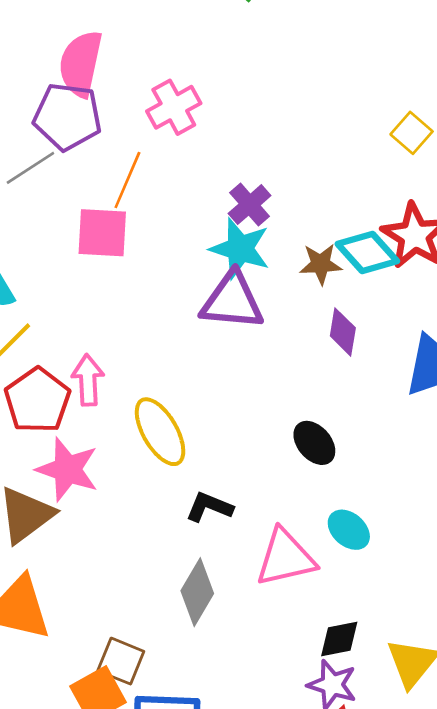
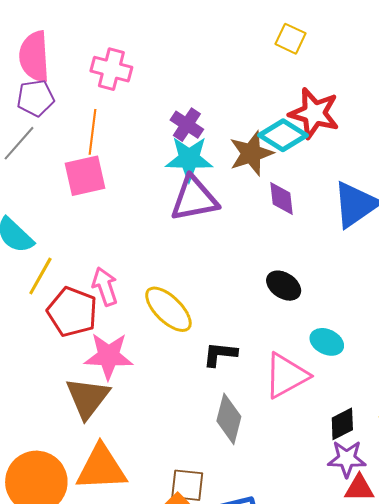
pink cross: (174, 107) -> (111, 69), turned -30
purple pentagon: (67, 117) -> (36, 98), size x0.7
brown star: (321, 264) -> (251, 153), size x1.4

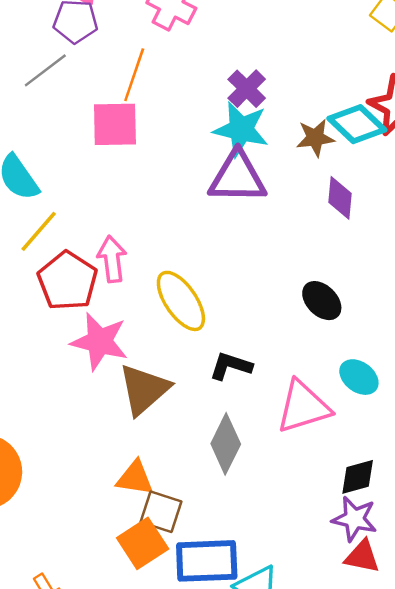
brown star: (251, 153) -> (315, 138), size x0.7
brown triangle: (87, 398) -> (144, 389), moved
orange triangle: (101, 468) -> (135, 478), moved, size x0.6

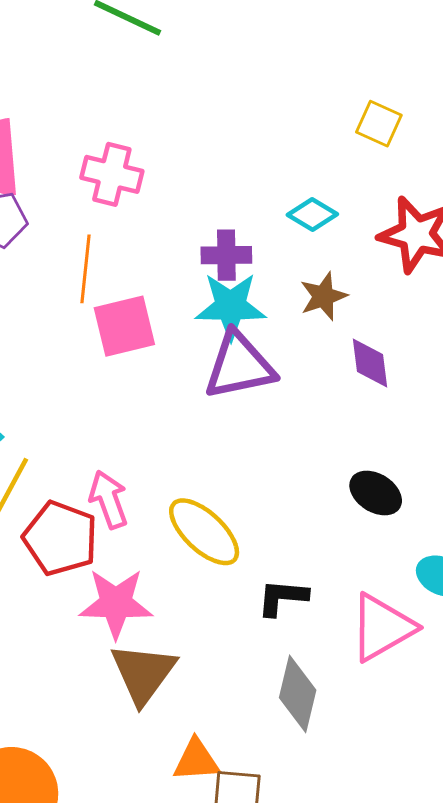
purple cross: (247, 89) -> (226, 255), turned -33
pink square: (115, 124) -> (124, 326), moved
cyan diamond: (357, 124) -> (312, 214), moved, size x0.7
brown triangle: (144, 389) -> (143, 673), moved

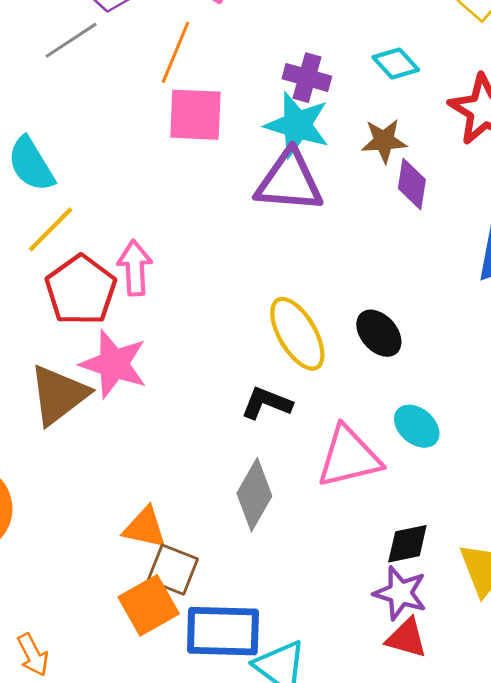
purple diamond: (370, 363) -> (412, 184), moved
yellow ellipse: (204, 532) -> (297, 334), moved
brown triangle: (143, 673) -> (59, 395), moved

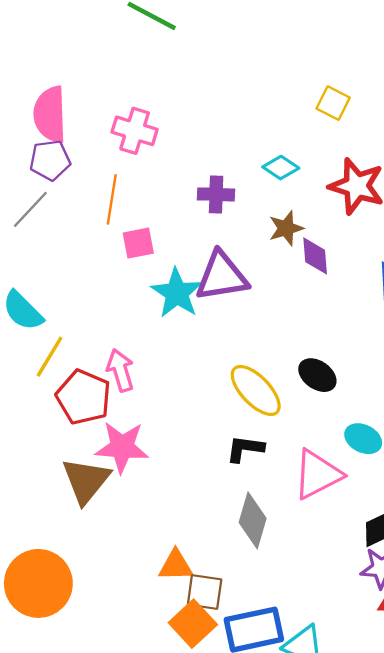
pink square: (195, 115) -> (138, 243), size x0.7
cyan star: (297, 125) -> (177, 293), moved, turned 30

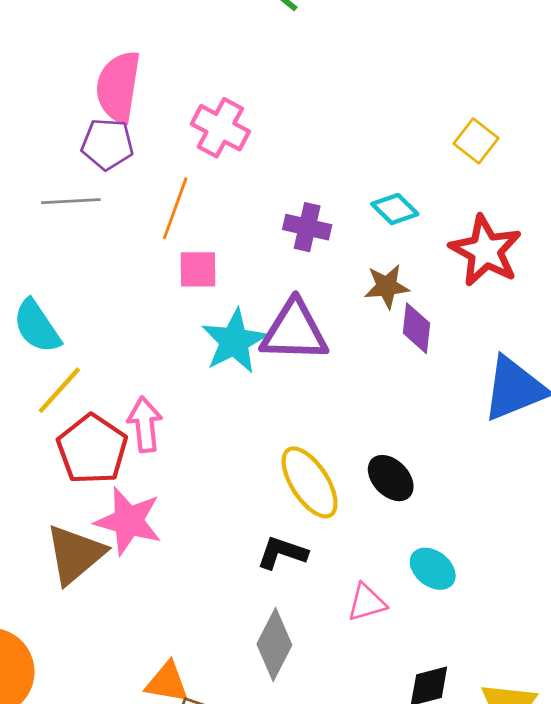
gray line: (30, 209) -> (71, 201), turned 33
pink triangle: (317, 474) -> (367, 603), size x0.6

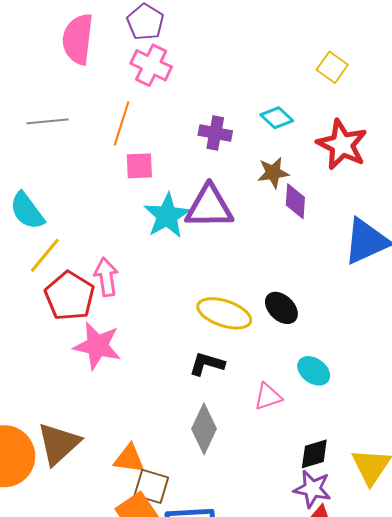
purple pentagon: (107, 144) -> (145, 22), moved, turned 30
yellow ellipse: (310, 482) -> (224, 313), turned -36
brown triangle: (75, 554) -> (59, 444), moved

